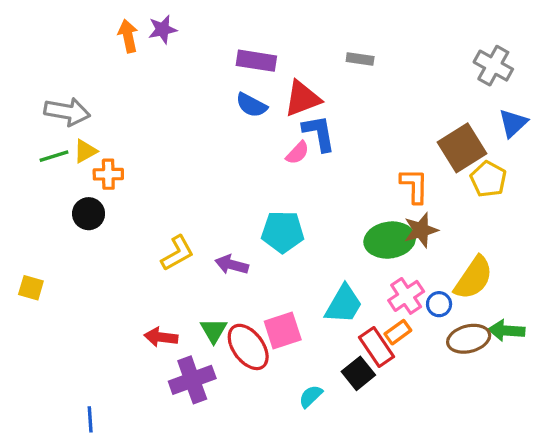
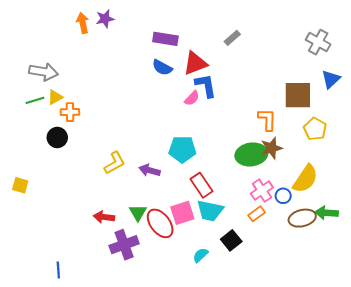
gray rectangle: (360, 59) -> (232, 38), turned -49
brown square: (462, 148) -> (298, 95), turned 32
yellow pentagon: (488, 179) -> (315, 129), moved
cyan trapezoid: (344, 304) -> (210, 211), moved, turned 72
red rectangle: (376, 347) -> (201, 185), moved

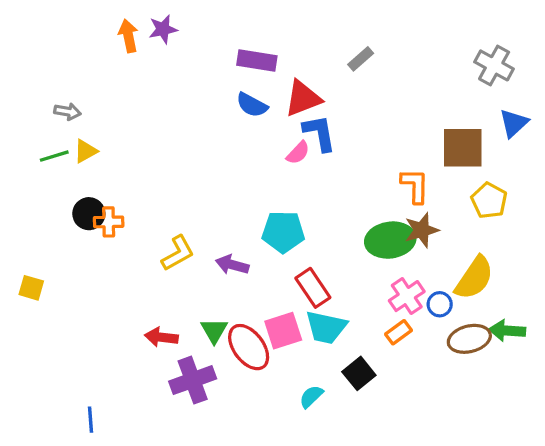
gray arrow: (43, 72) -> (67, 112), size x0.6
orange cross: (70, 112) -> (109, 222), moved

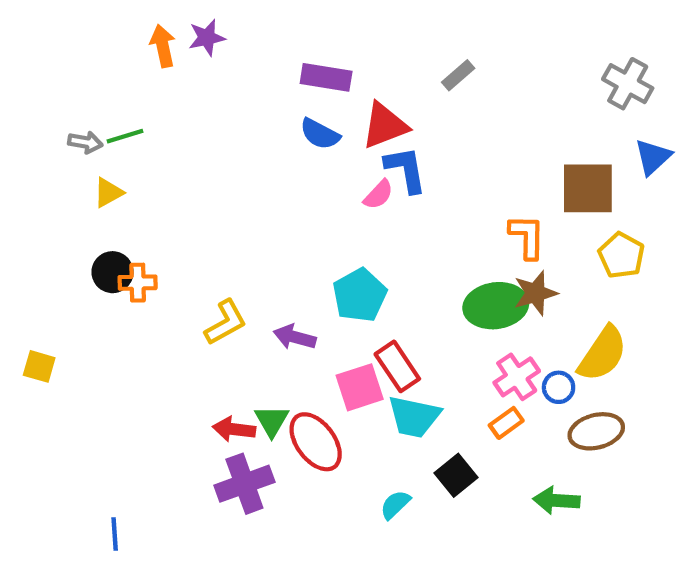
green line: (54, 156) -> (125, 136), moved
cyan pentagon: (283, 232) -> (360, 295), turned -30
pink square: (283, 331) -> (360, 387), moved
green arrow: (507, 331) -> (556, 500), moved
red arrow: (161, 337) -> (234, 429), moved

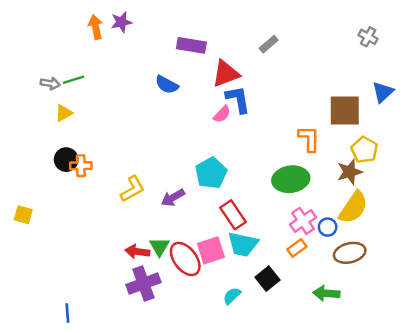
gray cross: (628, 84) -> (368, 37), moved, size x0.7
blue semicircle: (320, 134) -> (167, 85), moved
brown star: (536, 293) -> (350, 172), moved
purple arrow: (295, 337) -> (173, 198), turned -45
pink square: (360, 387) -> (211, 250), moved

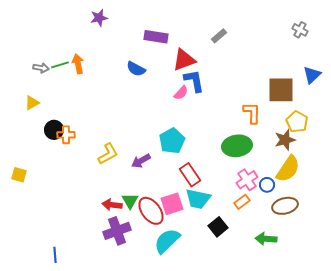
orange arrow: (96, 27) -> (78, 64), moved
yellow triangle: (64, 113) -> (32, 103), moved
cyan semicircle: (232, 296) -> (167, 241), moved, size x1.8

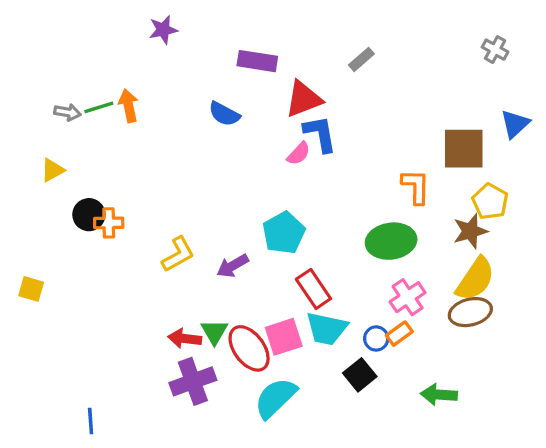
blue circle: (267, 185) -> (376, 338), moved
brown ellipse: (285, 206) -> (470, 312), moved

